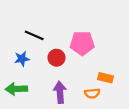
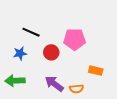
purple arrow: (60, 92) -> (54, 84), turned -48
orange semicircle: (92, 93) -> (77, 89), moved

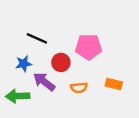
purple arrow: (54, 84) -> (44, 82), moved
orange semicircle: (77, 89) -> (79, 88), moved

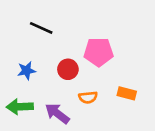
black line: (37, 38) -> (41, 28), moved
purple arrow: (44, 82) -> (57, 113), moved

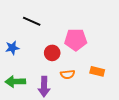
blue star: (27, 71) -> (12, 48), moved
purple arrow: (57, 113) -> (44, 87), turned -126

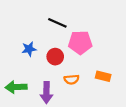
black line: (32, 21) -> (57, 23), moved
blue star: (12, 48) -> (29, 49), moved

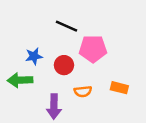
green arrow: (16, 87) -> (20, 80), moved

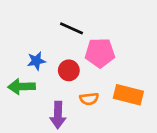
orange rectangle: (119, 88) -> (128, 95), size x1.5

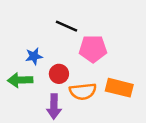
red circle: (69, 70) -> (59, 74), moved
orange semicircle: (89, 99) -> (83, 91), size x1.5

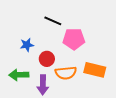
green arrow: (20, 80) -> (19, 75), moved

